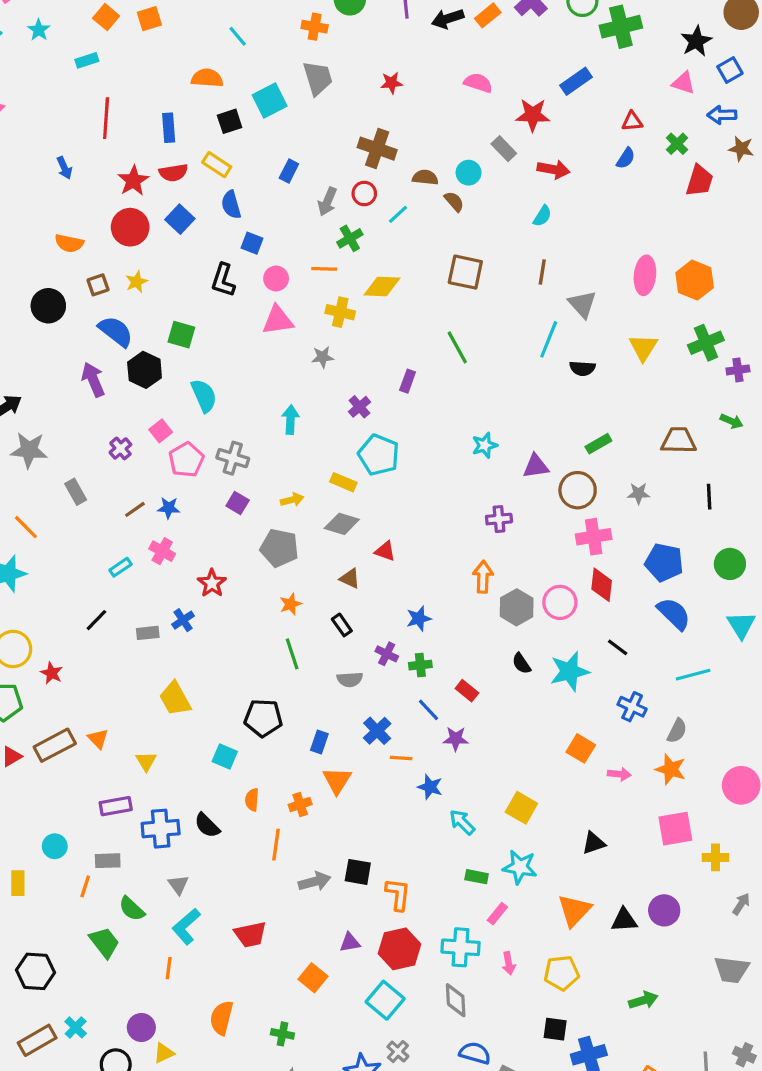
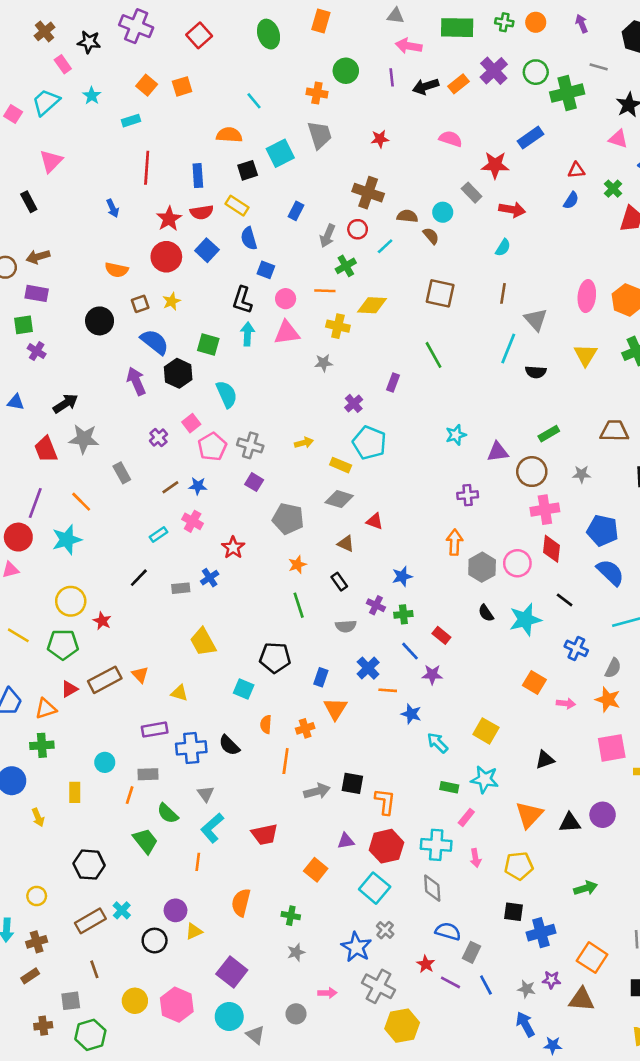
cyan arrow: (290, 420) -> (248, 334), moved
yellow arrow: (292, 500) -> (304, 443), moved
yellow triangle: (146, 761) -> (179, 693), turned -42

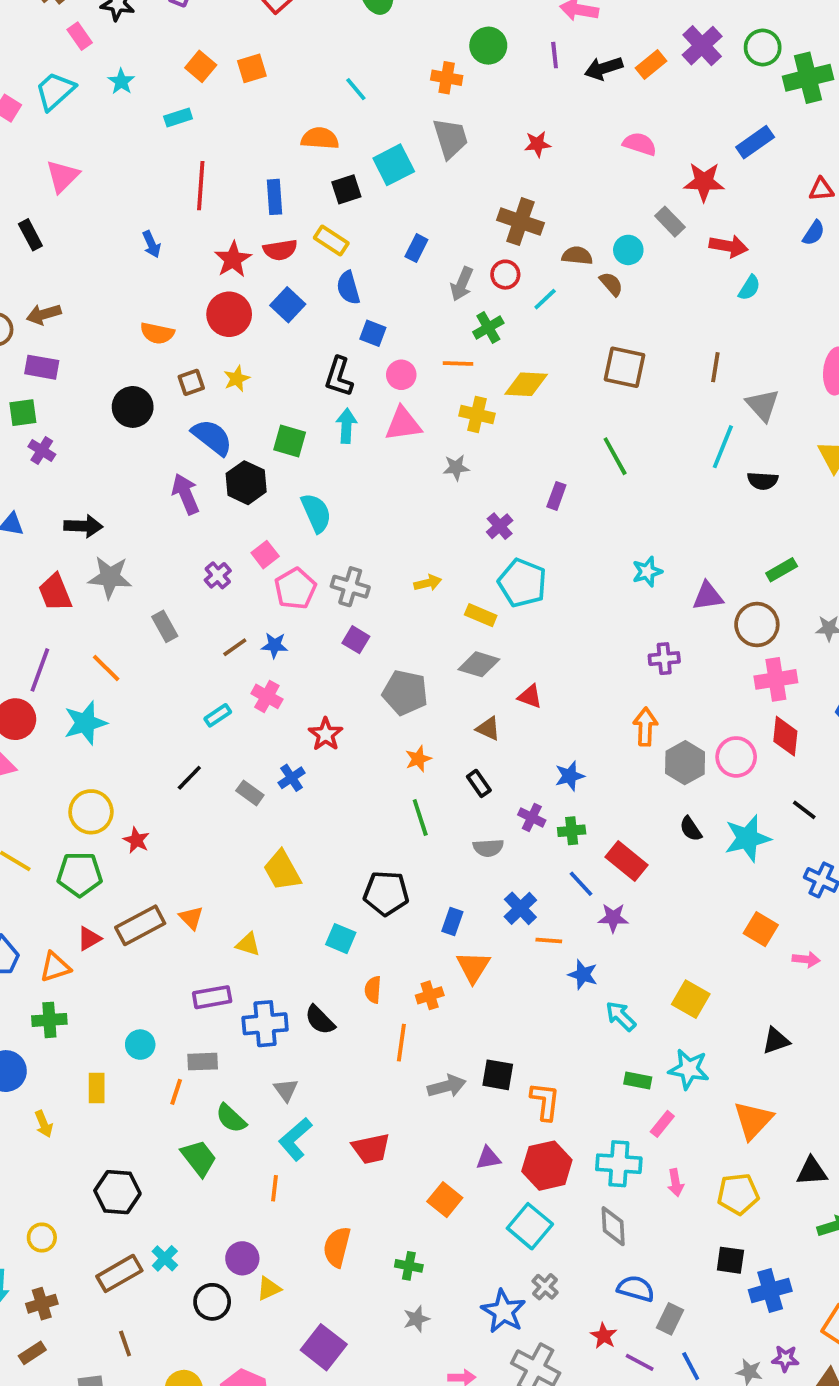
cyan semicircle: (503, 248) -> (749, 288), moved
black arrow: (65, 403) -> (83, 526), turned 35
gray rectangle: (181, 588) -> (250, 793), turned 42
red rectangle: (441, 635) -> (626, 861), size x1.5
black triangle: (570, 823) -> (812, 1171), moved

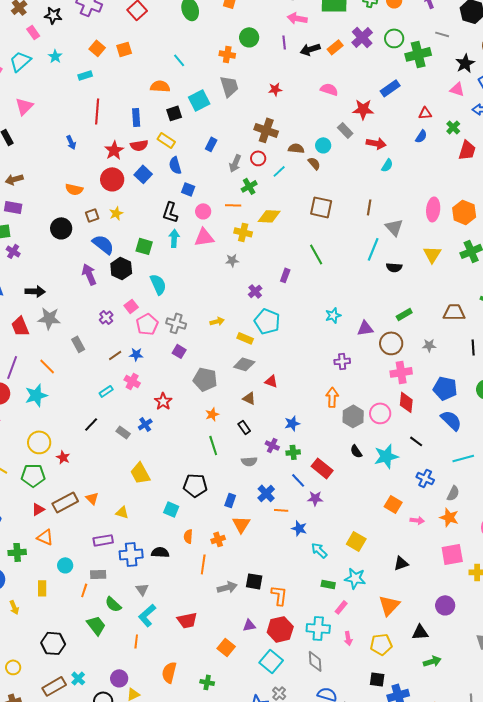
orange triangle: (55, 967) -> (45, 537), moved, turned 42
black semicircle: (320, 1020) -> (160, 552), turned 138

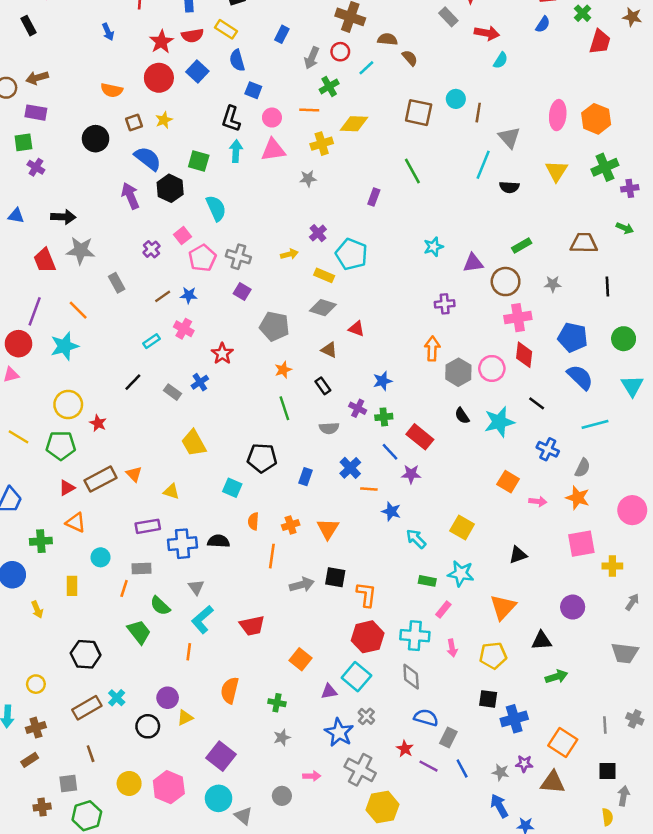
cyan circle: (323, 145) -> (456, 99), moved
yellow cross: (243, 232) -> (322, 144), turned -30
purple cross: (255, 291) -> (318, 233), moved
orange triangle: (241, 524) -> (328, 529), moved
purple triangle: (249, 625) -> (329, 692), moved

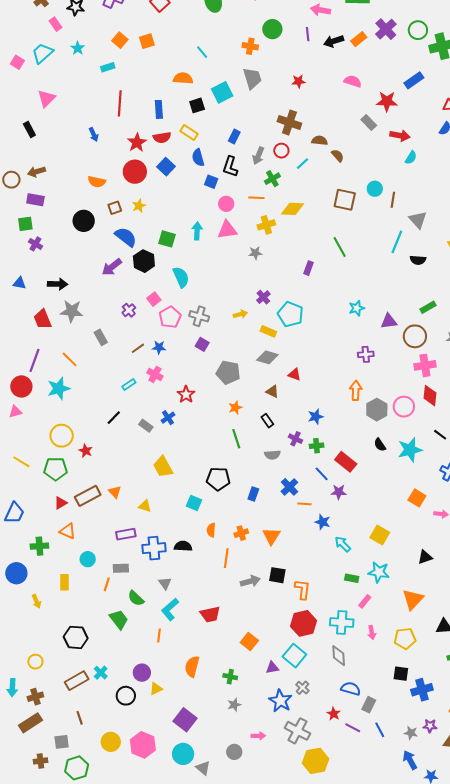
black L-shape: (231, 119) -> (230, 167), moved
purple arrow: (130, 196) -> (112, 267), turned -105
brown rectangle: (30, 760) -> (30, 723), size x1.6

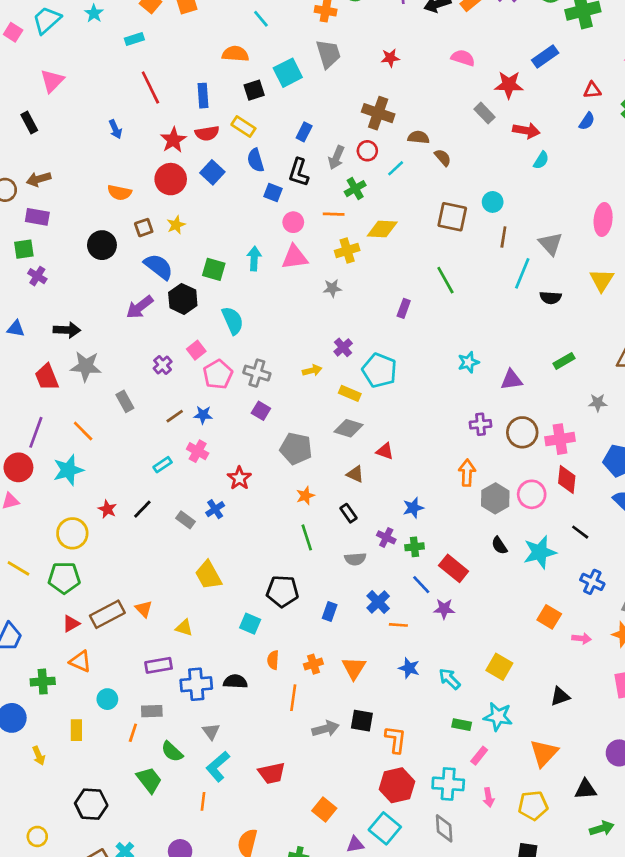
red line: (120, 103) -> (150, 87), turned -30
brown line: (393, 200) -> (503, 237), moved
brown circle: (415, 336) -> (522, 432), moved
red star: (86, 451) -> (107, 509), moved
blue star: (323, 522) -> (409, 668), moved

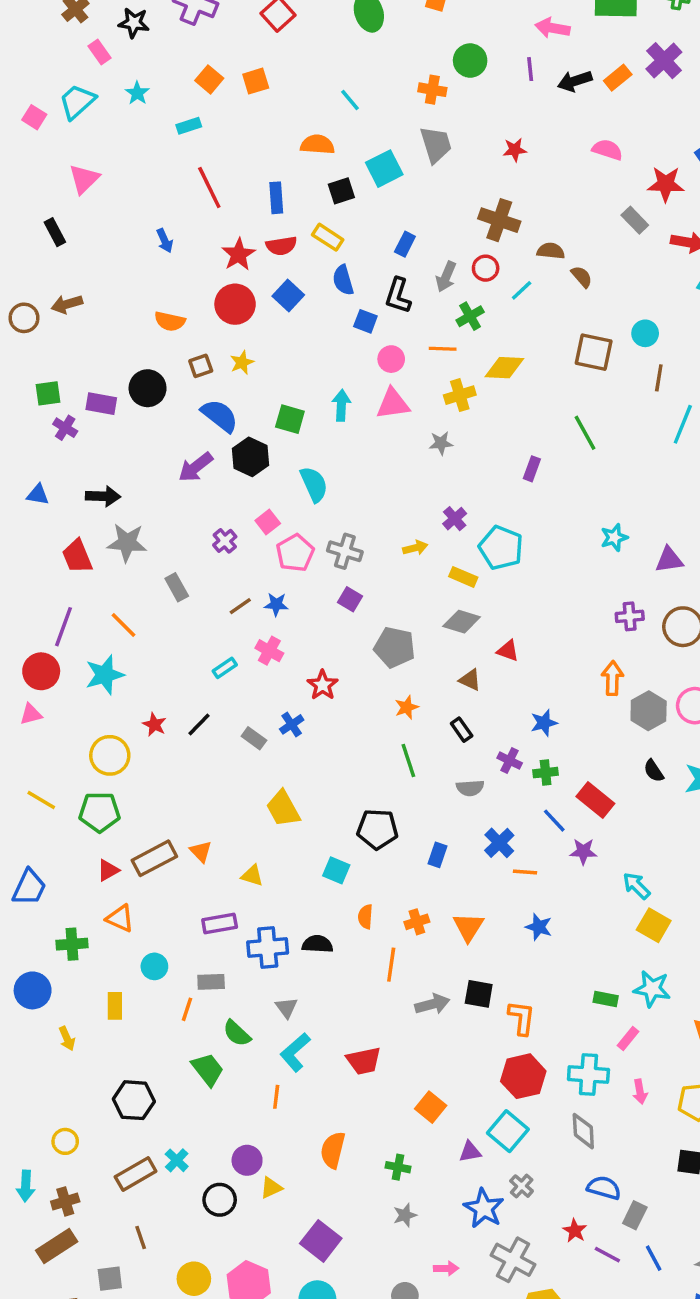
purple rectangle: (37, 217) -> (101, 404), moved
cyan arrow: (450, 679) -> (637, 886), moved

